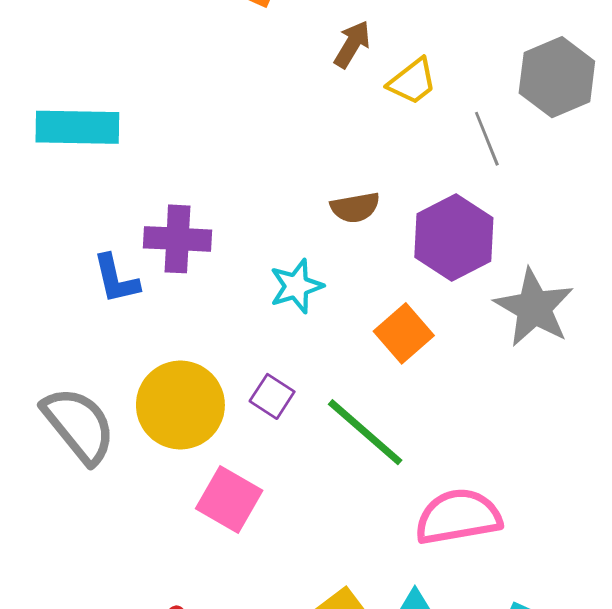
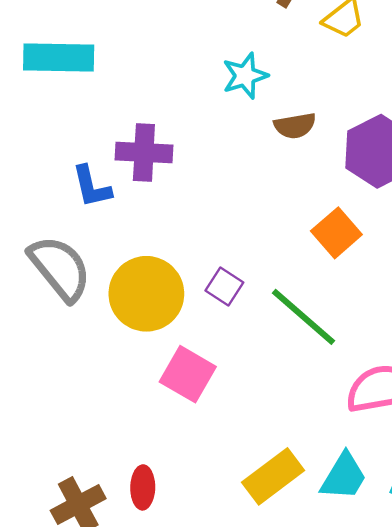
cyan star: (296, 286) -> (245, 76), moved
gray semicircle: (79, 425) -> (60, 268), moved

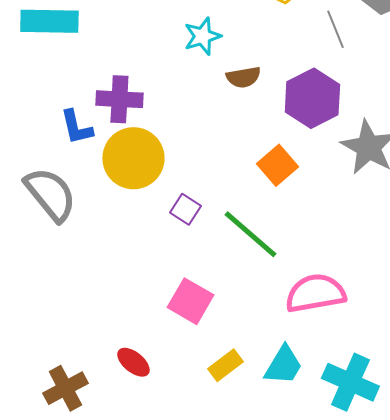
yellow circle: (146, 294) -> (133, 158), moved
pink square: (188, 374) -> (190, 301), moved
yellow rectangle: (273, 476) -> (225, 365), size x0.7
red ellipse: (143, 487) -> (133, 362), moved, turned -52

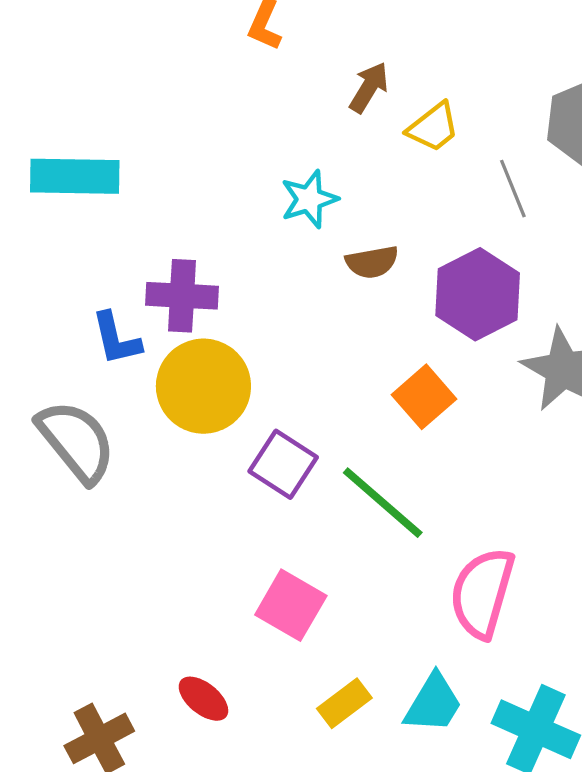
purple square: (185, 209) -> (283, 464), size x1.4
pink semicircle: (315, 293) -> (482, 593), turned -64

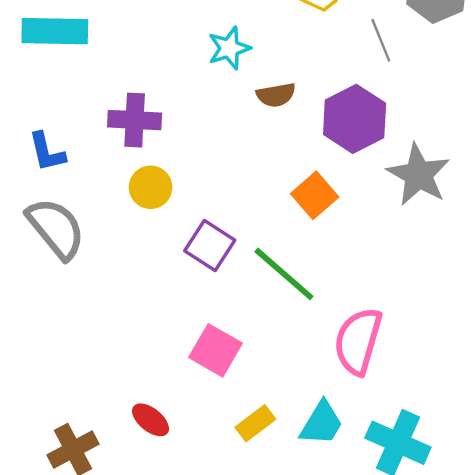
blue L-shape: (116, 339) -> (47, 152), moved
yellow circle: (203, 386) -> (151, 187), size x0.6

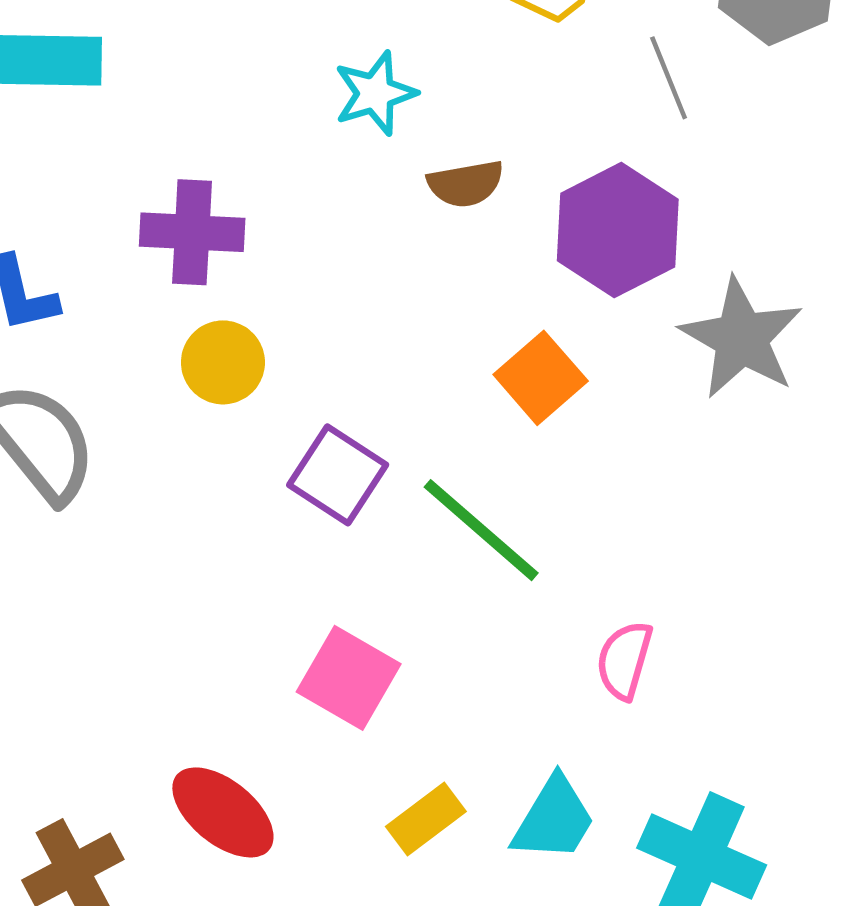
pink semicircle: (358, 341) -> (624, 660), size x0.6
red ellipse: (151, 420) -> (223, 812), size x1.4

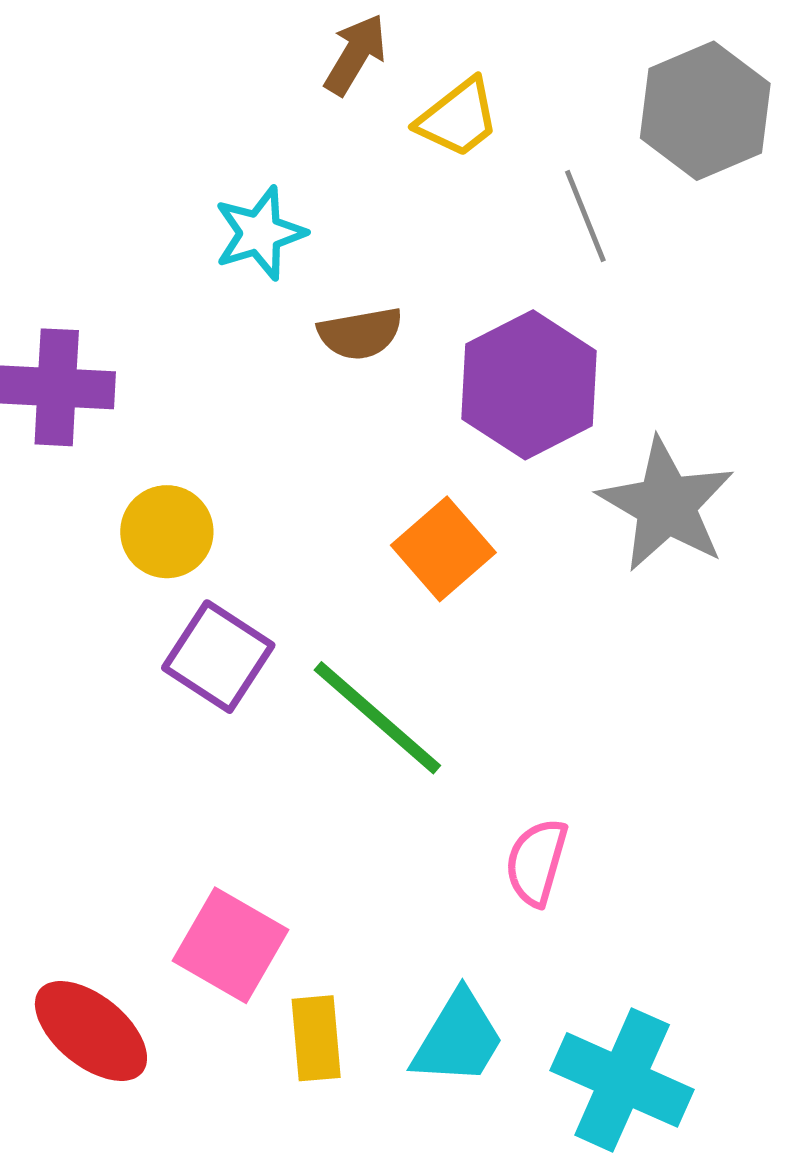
yellow circle: (223, 362) -> (167, 532), moved
pink square: (349, 678) -> (230, 945), moved
yellow rectangle: (426, 819) -> (316, 1038), turned -58

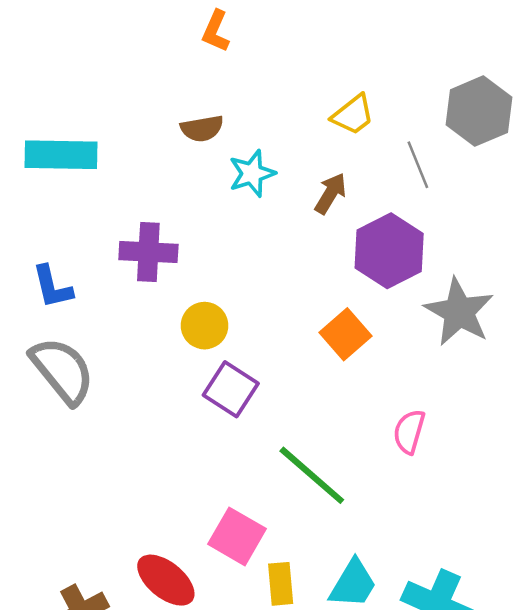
brown arrow: (355, 54) -> (331, 193), moved
brown semicircle: (360, 333) -> (202, 128), moved
green line: (377, 718) -> (312, 475), moved
pink semicircle: (536, 862) -> (409, 432), moved

